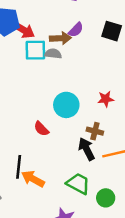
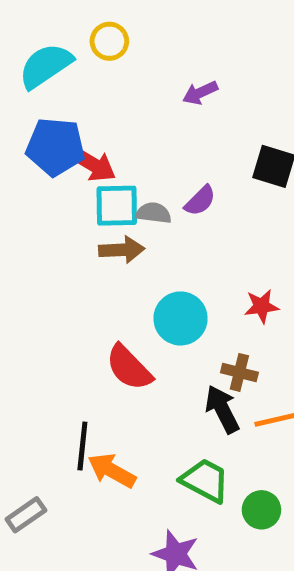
purple semicircle: (76, 30) -> (200, 201), moved
brown arrow: (60, 38) -> (122, 250), moved
red semicircle: (41, 129) -> (129, 368), size x1.5

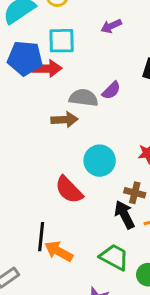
red arrow: (92, 164) -> (47, 68), turned -32
cyan square: (117, 206) -> (62, 41), moved
gray semicircle: (154, 213) -> (83, 98), size x1.4

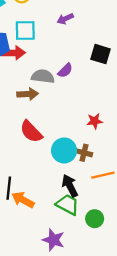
cyan circle: (100, 161) -> (64, 150), moved
red semicircle: (69, 190) -> (31, 132), moved
black arrow: (124, 215) -> (70, 186), moved

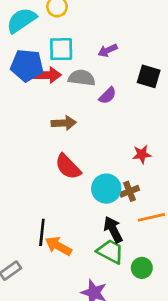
purple arrow: (65, 19) -> (108, 50), moved
gray semicircle: (43, 76) -> (82, 78), moved
brown cross: (84, 153) -> (129, 191), turned -35

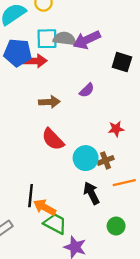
purple arrow: (108, 50) -> (87, 40), size x1.6
gray semicircle: (82, 78) -> (65, 39), moved
purple semicircle: (108, 96) -> (87, 90), moved
green trapezoid: (110, 251) -> (55, 224), moved

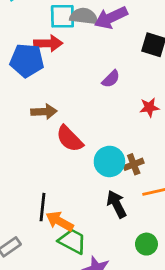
blue pentagon: (18, 53) -> (27, 60), moved
brown arrow: (49, 102) -> (44, 112), moved
red star: (116, 129) -> (149, 107), moved

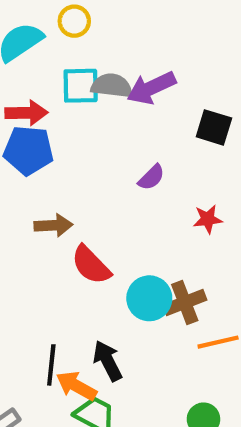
red arrow: (48, 43) -> (26, 113), moved
brown cross: (134, 164) -> (185, 302), size x1.4
black arrow: (117, 204) -> (108, 361), moved

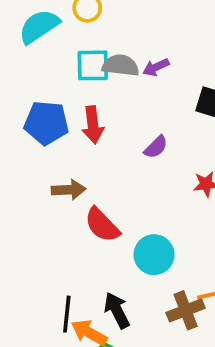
purple arrow: (151, 88) -> (156, 67), size x0.6
red arrow: (26, 113) -> (93, 125), moved, turned 84
brown cross: (185, 302) -> (186, 310), moved

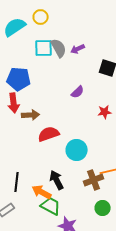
gray semicircle: (121, 65) -> (59, 48), turned 54
red arrow: (93, 125) -> (14, 103), moved
red semicircle: (102, 225) -> (49, 134), turned 115
black line: (67, 314) -> (17, 182), moved

